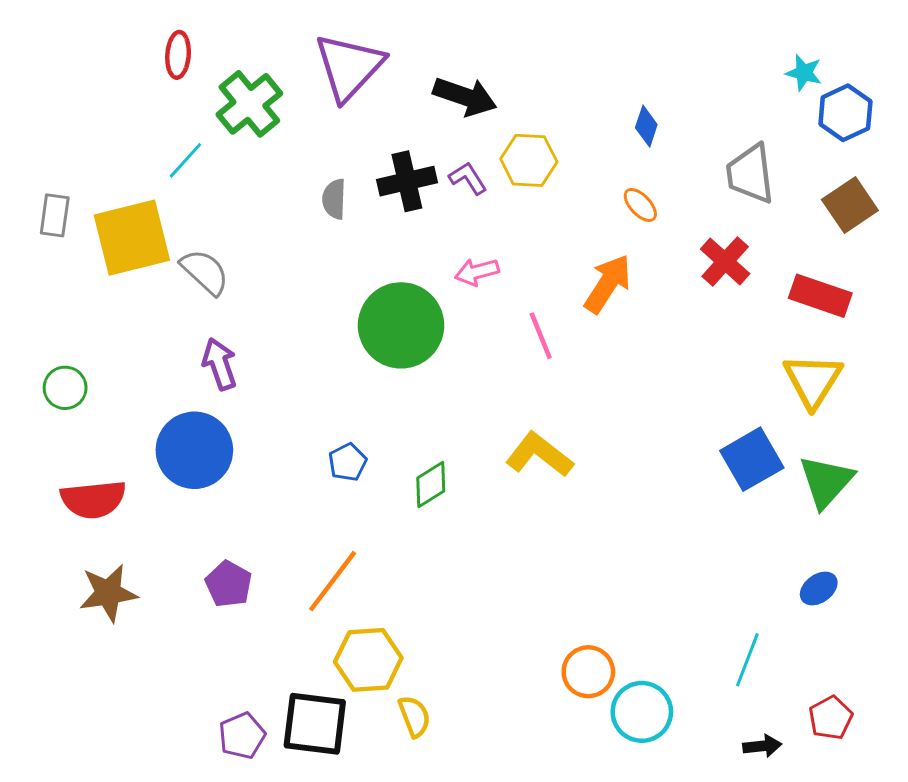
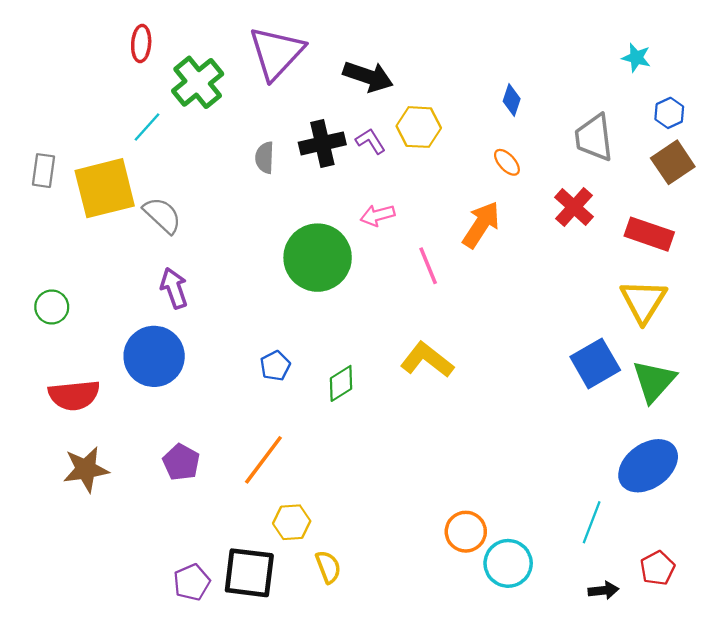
blue hexagon: (845, 113) -> (669, 113), moved, size x0.7
blue ellipse: (819, 588) -> (648, 466), size x2.0
yellow hexagon: (368, 660) -> (292, 522), size x0.7

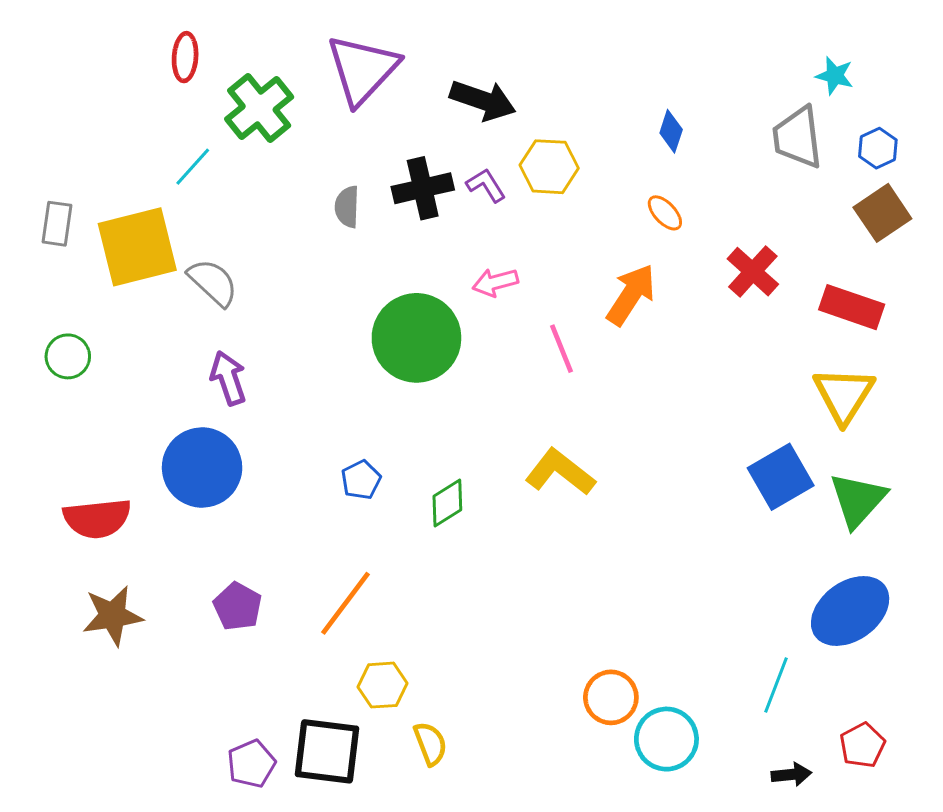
gray trapezoid: (594, 138) -> (798, 137), moved
green circle: (52, 307) -> (68, 356), moved

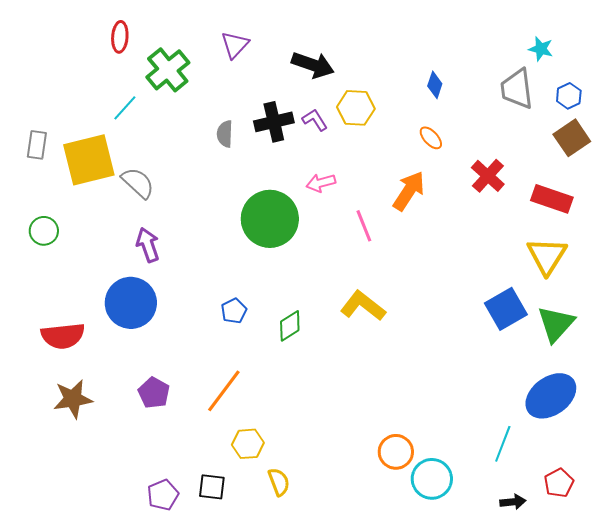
purple triangle: (362, 69) -> (235, 45), size x0.6
black square: (327, 751) -> (212, 487), size x0.6

